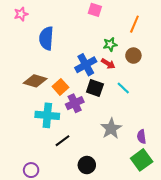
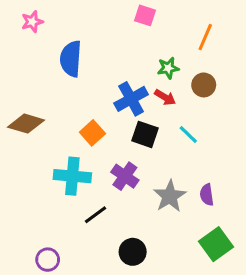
brown diamond: (35, 81) -> (26, 124), moved
purple cross: (75, 103) -> (125, 176), moved, turned -30
purple semicircle: (142, 137) -> (207, 195), moved

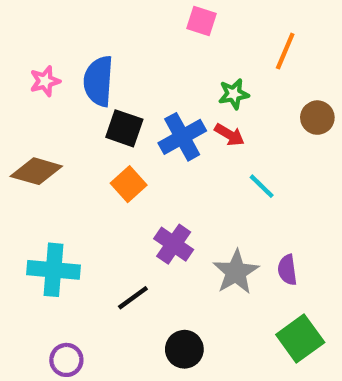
pink star: (32, 22) -> (45, 81), moved
brown circle: (204, 85) -> (317, 118), moved
black square: (145, 134) -> (124, 128), moved
cyan cross: (72, 176) -> (54, 270), moved

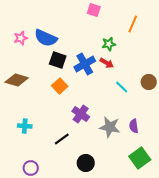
blue semicircle: (99, 81) -> (46, 38), turned -70
brown circle: (317, 118) -> (149, 82), moved
cyan cross: (54, 270) -> (25, 126), size x0.6
gray star: (236, 272) -> (110, 127), turned -30

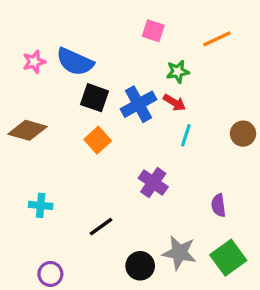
pink square: (94, 10) -> (153, 31), moved
orange line: (133, 24) -> (217, 39), turned 42
cyan line: (122, 87) -> (186, 135), moved, turned 64
purple cross: (81, 114) -> (153, 183), moved
gray star: (110, 127) -> (179, 253), moved

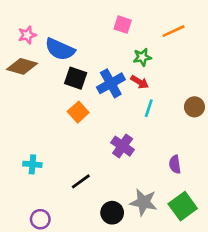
pink star: (34, 62) -> (27, 35), moved
brown diamond: (28, 130) -> (22, 66), moved

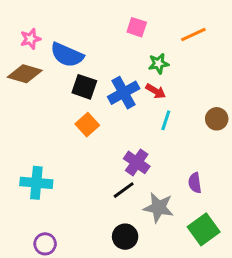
cyan cross: (32, 164) -> (36, 183), size x1.5
black line: (81, 181) -> (124, 190), moved
gray star: (144, 202) -> (159, 208), moved

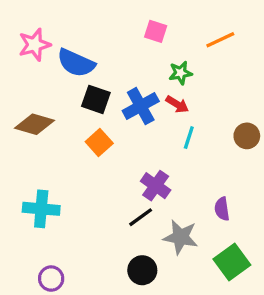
pink star: (31, 39) -> (35, 45), size x1.4
brown diamond: (25, 74) -> (35, 124), moved

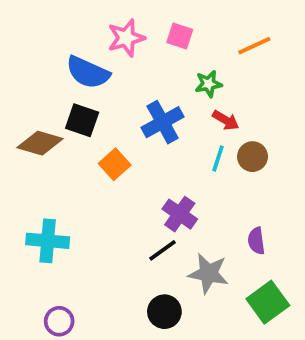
pink star: (35, 45) -> (126, 38), moved
black square: (96, 99) -> (82, 120), moved
red arrow: (177, 104) -> (226, 120), moved
brown circle: (247, 136) -> (252, 157), moved

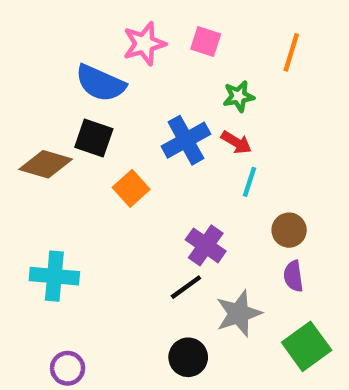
orange line: (254, 46) -> (291, 52), turned -48
red arrow: (226, 120) -> (236, 142), moved
brown circle: (252, 157) -> (289, 230), moved
gray star: (208, 273) -> (239, 313), turned -30

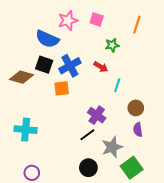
blue cross: (186, 140) -> (70, 66), moved
red arrow: (236, 142) -> (101, 67), moved
orange square: (131, 188) -> (62, 88), turned 35
green square: (307, 346) -> (132, 168), moved

